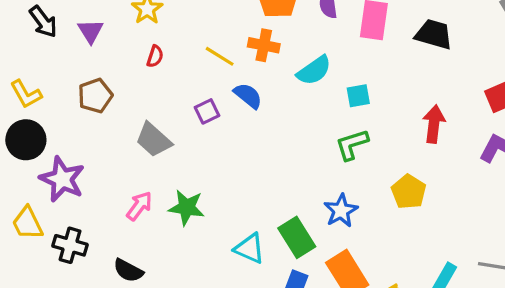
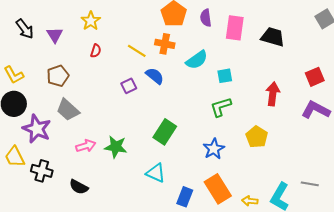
gray trapezoid: (153, 140) -> (68, 110), moved
pink arrow: (139, 206) -> (86, 146), turned 36
green rectangle: (297, 237) -> (165, 132), moved, turned 65

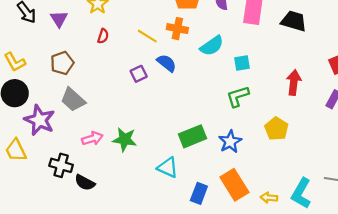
green rectangle: (165, 132) -> (192, 136), moved, turned 35
black cross: (42, 171) -> (61, 165), moved

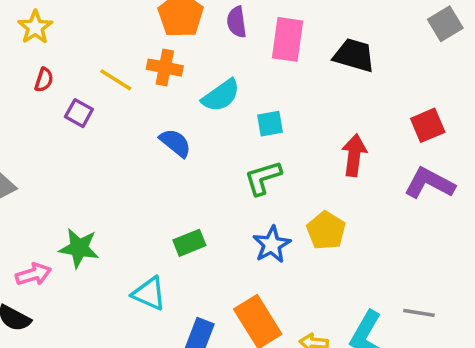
blue semicircle: (167, 63) -> (175, 143), moved
purple square: (139, 74) -> (79, 113), moved, turned -35
green rectangle: (192, 136) -> (189, 243), size x0.7
pink arrow: (92, 138) -> (33, 274), moved
blue star: (230, 142) -> (272, 245), moved

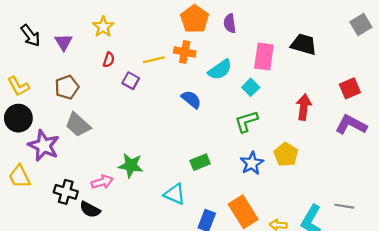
pink rectangle: (287, 39) -> (264, 56), moved
yellow line: (116, 80) -> (154, 60), turned -45
cyan square: (270, 124) -> (251, 87), turned -35

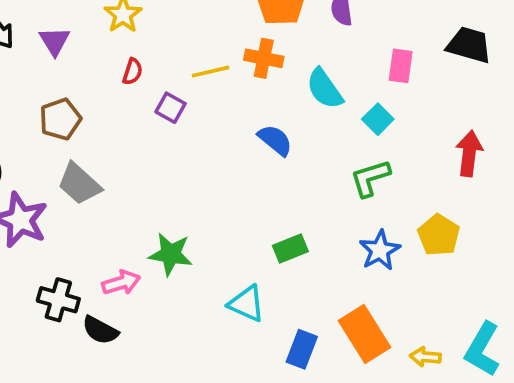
pink rectangle: (264, 56) -> (401, 66), size x0.7
cyan semicircle: (220, 70) -> (325, 89), turned 90

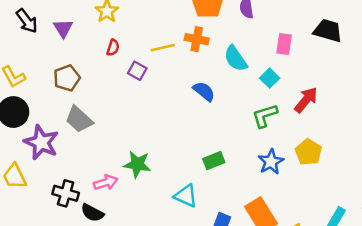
red arrow: (469, 153) -> (306, 100), moved, turned 32

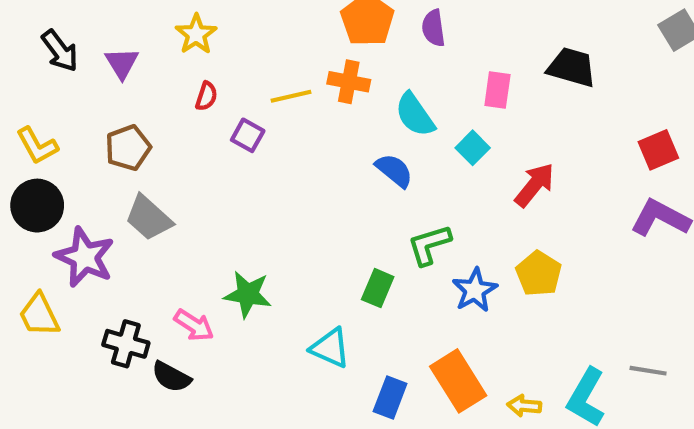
blue semicircle: (204, 91) -> (394, 170), moved
green L-shape: (265, 116) -> (429, 245), moved
green rectangle: (214, 161) -> (378, 288), turned -45
pink arrow: (106, 182) -> (194, 325), turned 50

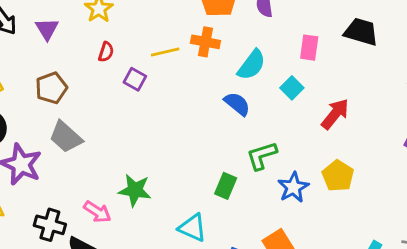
cyan semicircle: (415, 115) -> (252, 65), turned -108

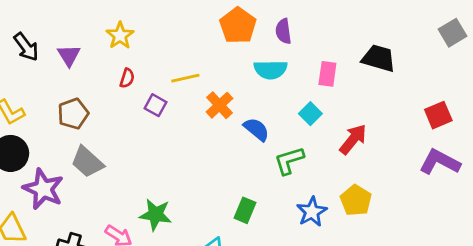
orange cross: (205, 42) -> (219, 105), moved, turned 36
cyan semicircle: (252, 65) -> (271, 70), moved, turned 52
green L-shape: (262, 156) -> (289, 161), moved

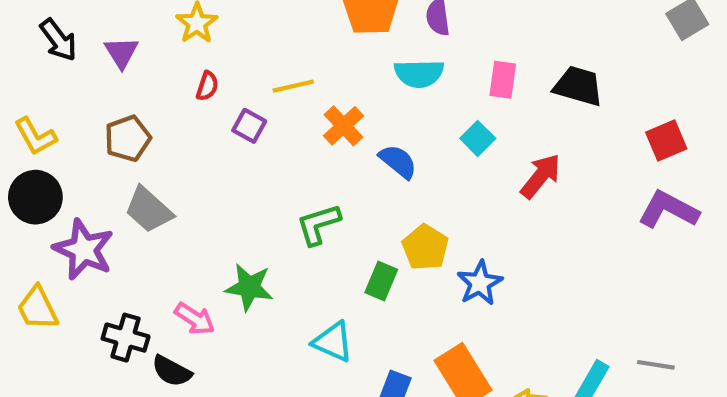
black trapezoid: (379, 58) -> (578, 86), moved
green L-shape: (289, 161) -> (318, 224), moved
yellow pentagon: (356, 200) -> (425, 247), moved

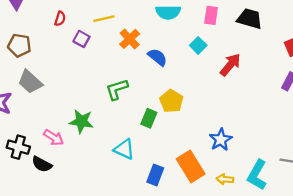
brown pentagon: (128, 138) -> (19, 45), turned 30
blue star: (480, 283) -> (221, 140), moved

